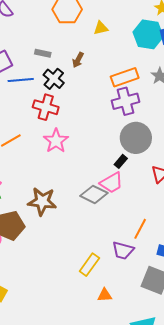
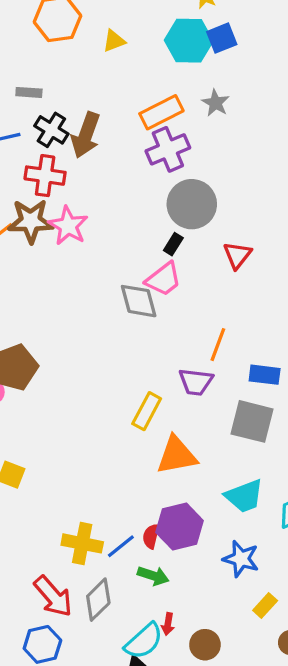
brown arrow: (78, 60) -> (86, 135), moved, size x1.8
gray diamond: (94, 194) -> (139, 301), turned 56
brown star: (42, 201) -> (31, 221), moved
orange triangle: (105, 295) -> (177, 455), size x1.8

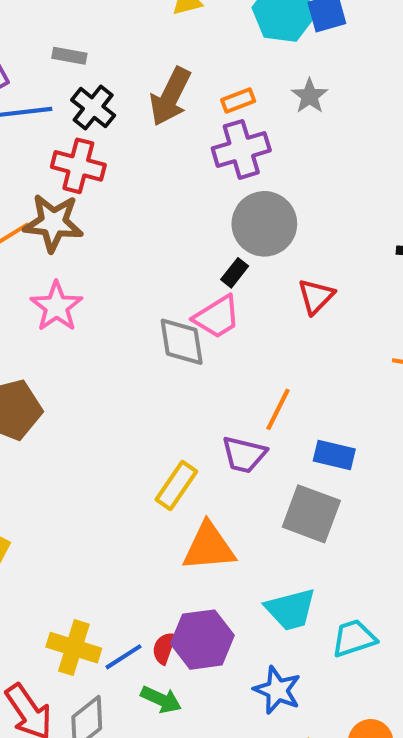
orange rectangle: (161, 112) -> (238, 100), size x0.6
brown arrow: (86, 135) -> (170, 97), moved
pink star: (68, 226) -> (56, 307), moved

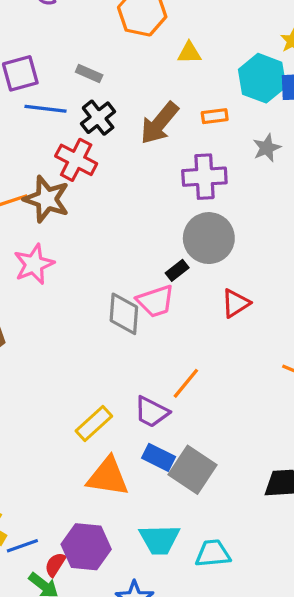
orange rectangle: (238, 100) -> (215, 116), moved
blue rectangle: (334, 455) -> (159, 457), moved
cyan trapezoid: (354, 638) -> (213, 553), moved
red semicircle: (164, 648) -> (55, 564), moved

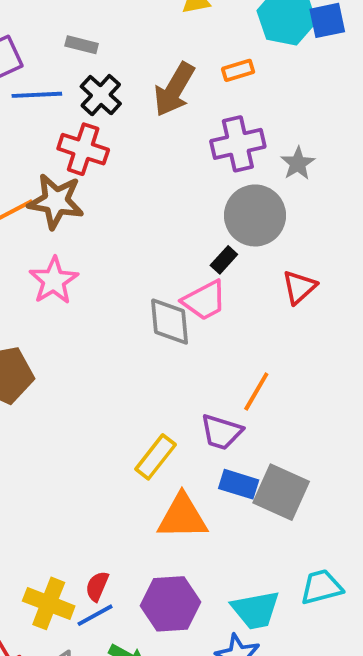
gray star: (267, 148) -> (298, 163), moved
cyan trapezoid: (159, 539) -> (256, 610), moved
red semicircle: (55, 564) -> (97, 586), moved

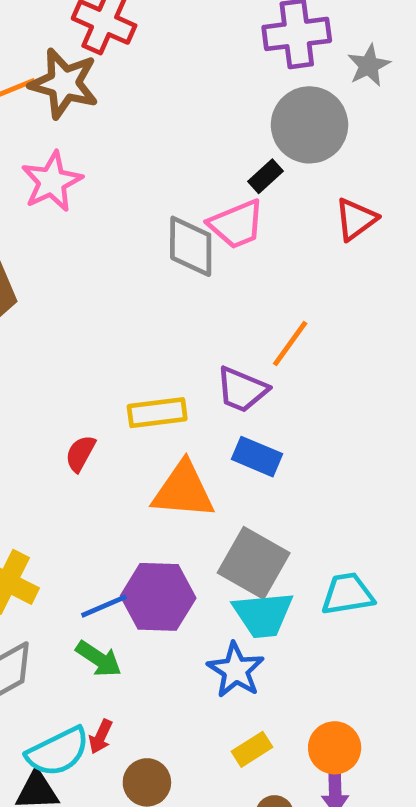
yellow rectangle: (156, 457) -> (157, 413), turned 39
gray square: (281, 492) -> (254, 563), moved
red semicircle: (97, 586) -> (80, 453), moved
blue line: (95, 615) -> (104, 606), moved

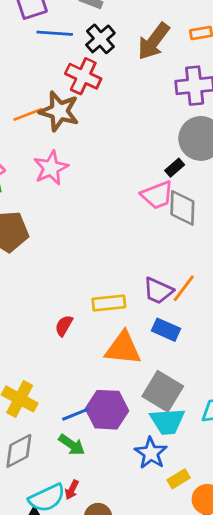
gray diamond: (191, 246) -> (182, 208), moved
orange line: (290, 343) -> (184, 288), moved
yellow rectangle: (252, 749) -> (179, 479), moved

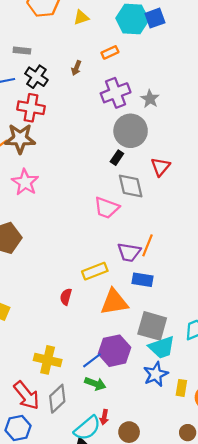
brown arrow: (154, 41) -> (76, 68), size x0.5
pink trapezoid: (157, 195) -> (107, 208), moved, turned 56
blue star: (151, 453) -> (156, 374), turned 30
yellow rectangle: (179, 479) -> (181, 388), turned -35

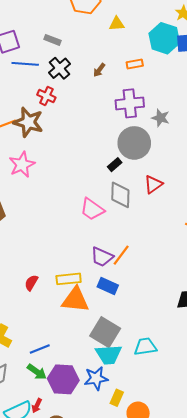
gray star: (150, 99) -> (161, 118), turned -30
red cross: (31, 108) -> (46, 96), size x0.7
yellow rectangle: (95, 271) -> (69, 279), moved
purple hexagon: (114, 351) -> (63, 379), moved

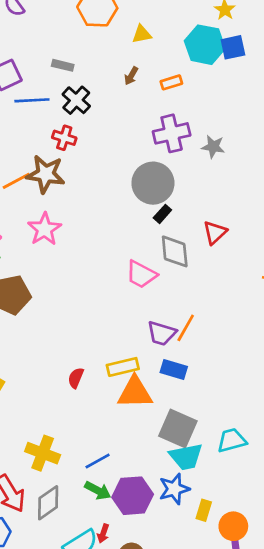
brown arrow: (99, 70) -> (131, 76), moved
gray circle: (134, 143) -> (153, 183), moved

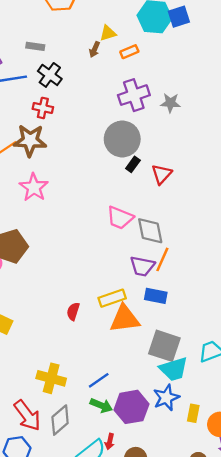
yellow triangle: (142, 34) -> (108, 33), moved
red triangle: (215, 233) -> (162, 174), moved
gray diamond: (175, 251) -> (150, 231), moved

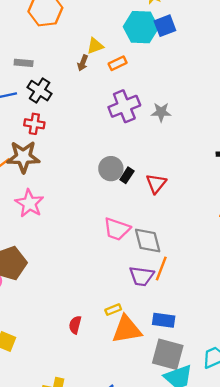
gray circle: (122, 139) -> (111, 169), moved, size x0.7
blue rectangle: (156, 296) -> (164, 320), moved
yellow rectangle: (112, 298) -> (113, 310), size x0.6

